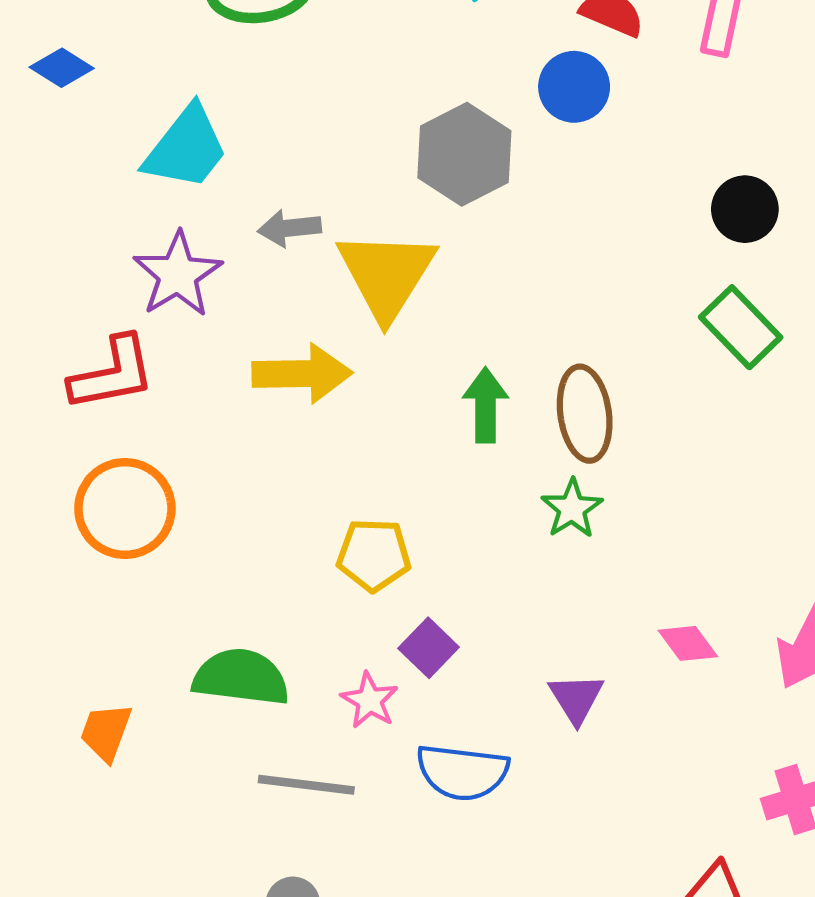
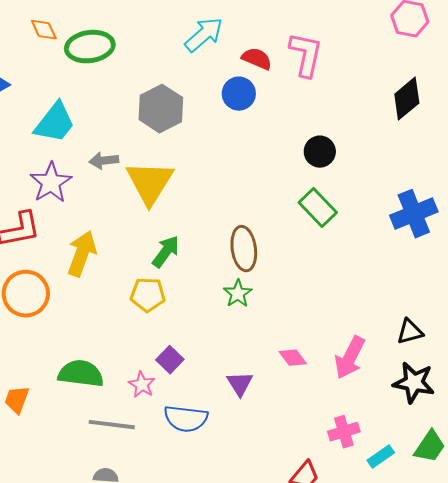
gray hexagon: (464, 154) -> (161, 109), moved
yellow arrow: (302, 374) -> (82, 254), moved, turned -69
green arrow: (485, 405) -> (166, 252), moved, turned 36
yellow pentagon: (374, 555) -> (148, 295), moved

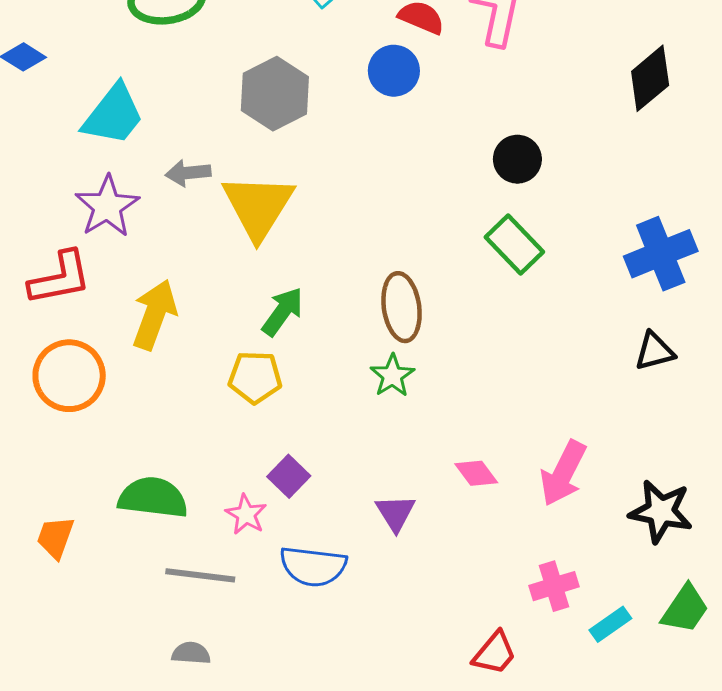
black triangle: (410, 332) -> (655, 351), moved

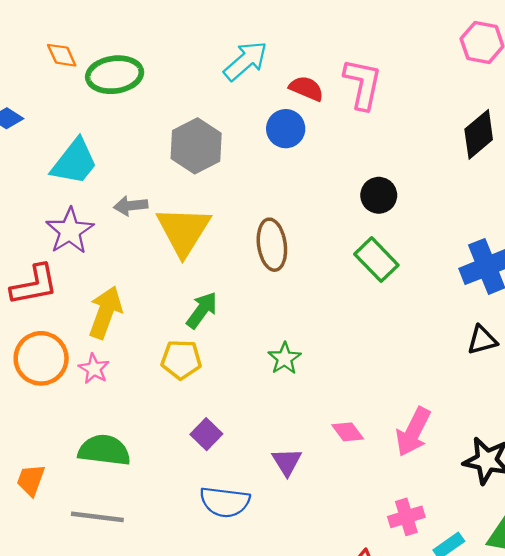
brown ellipse: (402, 307) -> (272, 245), moved
pink star: (246, 514) -> (94, 369), moved
gray line: (200, 575) -> (97, 517), moved

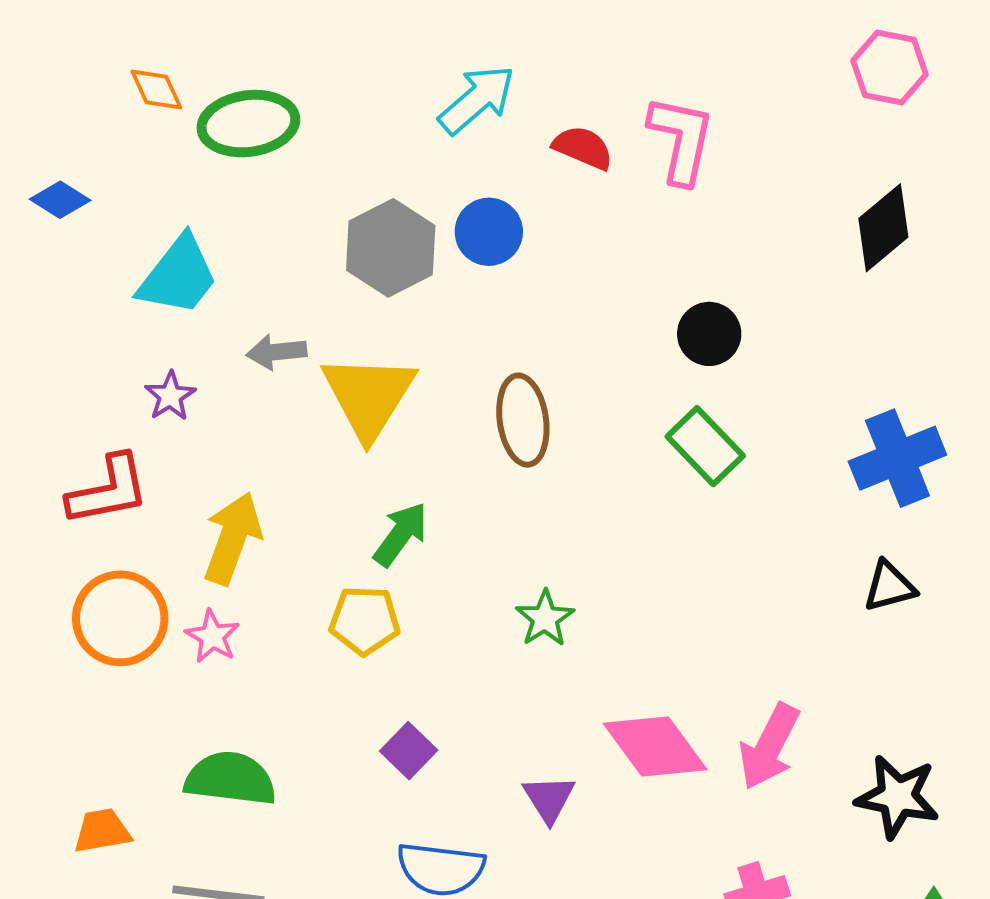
blue circle: (286, 129) -> (489, 232), moved
purple star: (70, 231) -> (170, 396), size x0.6
pink diamond: (348, 432) -> (655, 747), size x1.8
orange trapezoid: (31, 480) -> (102, 831), turned 60

